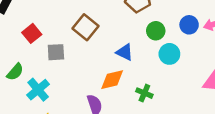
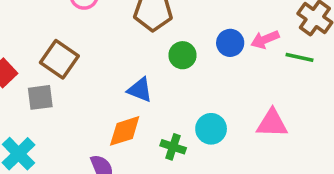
brown square: (86, 27) -> (59, 59), moved
cyan circle: (169, 54) -> (211, 129), moved

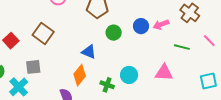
green line: (300, 57) -> (182, 47), moved
gray square: (40, 97) -> (33, 67), moved
orange diamond: (125, 131) -> (80, 75), turned -35

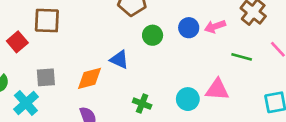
brown square: (43, 33) -> (47, 21), moved, turned -35
orange diamond: (80, 75) -> (89, 78), moved, turned 35
cyan circle: (129, 75) -> (188, 99), moved

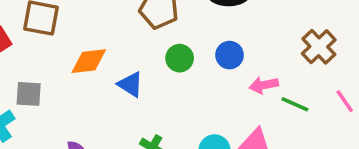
pink arrow: (215, 26) -> (264, 85), moved
orange diamond: (89, 78) -> (89, 61), moved

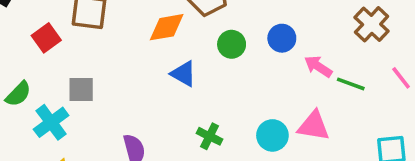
orange diamond: (89, 61) -> (167, 27), moved
pink arrow: (264, 85) -> (318, 66), turned 48

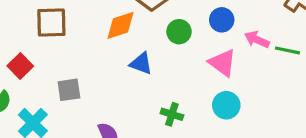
red square: (46, 38) -> (20, 66), moved
gray square: (81, 90) -> (69, 90), moved
pink triangle: (314, 126) -> (222, 63), moved, turned 36

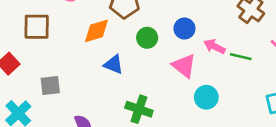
cyan circle: (226, 105) -> (206, 97), moved
green cross: (172, 114) -> (139, 109), size x1.4

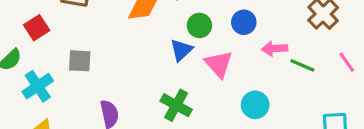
pink arrow: (215, 46) -> (274, 49), turned -40
blue triangle: (114, 64) -> (181, 50), moved, turned 45
pink triangle: (184, 66) -> (219, 64), moved

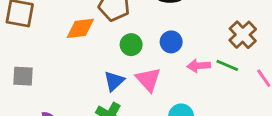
blue triangle: (181, 50) -> (114, 81), moved
green line: (302, 65) -> (227, 65), moved

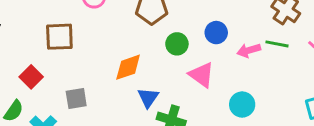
orange diamond: (80, 28) -> (128, 67), moved
blue triangle: (114, 81) -> (148, 98), moved

